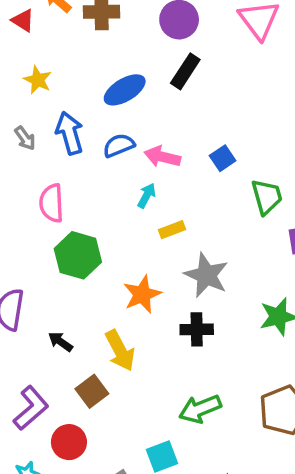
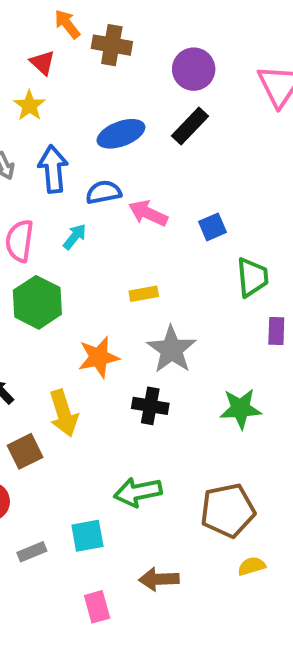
red triangle: (23, 20) -> (42, 63), moved
cyan arrow: (147, 196) -> (75, 237), moved

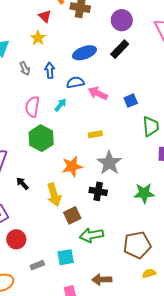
blue arrow: (53, 169) -> (50, 70), size x0.7
brown square: (25, 451) -> (72, 215), moved

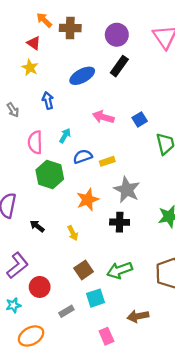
gray arrow: (25, 68) -> (13, 110), moved
blue semicircle: (75, 82) -> (83, 157), moved
yellow arrow: (54, 195) -> (73, 233), size x0.6
brown square: (72, 215) -> (84, 270), moved

